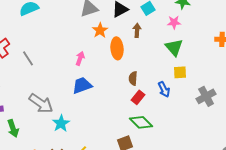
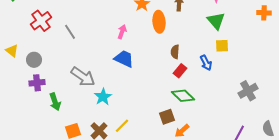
blue trapezoid: (82, 85) -> (124, 59), turned 45
gray cross: (206, 96) -> (248, 91), moved

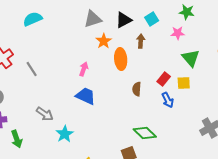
green triangle: (216, 21) -> (191, 58), moved
red rectangle: (180, 71) -> (164, 79), moved
gray arrow: (83, 77) -> (45, 114), size x0.7

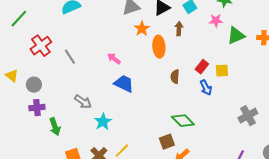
green triangle: (191, 58) -> (236, 36), moved, turned 48
pink arrow: (84, 69) -> (114, 59), moved, turned -72

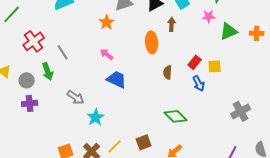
orange star: (142, 29) -> (107, 22), moved
green arrow: (55, 127) -> (48, 71), moved
brown square: (167, 142) -> (144, 142), moved

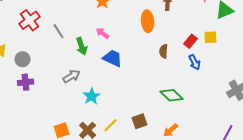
yellow square: (215, 66) -> (211, 37), moved
green arrow: (48, 71) -> (82, 46), moved
gray arrow: (76, 97) -> (72, 76), turned -66

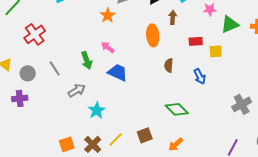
gray line: (59, 31) -> (55, 68), moved
red rectangle: (191, 41) -> (196, 41), moved, turned 48
purple cross: (26, 82) -> (20, 98), moved

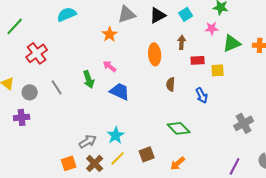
brown arrow: (173, 17) -> (182, 42), moved
gray arrow: (77, 90) -> (88, 141), moved
cyan star: (97, 110) -> (116, 135), moved

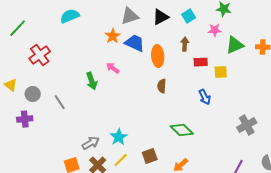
brown semicircle: (171, 84) -> (162, 86), moved
gray line: (57, 87) -> (60, 102), moved
blue trapezoid: (120, 91) -> (135, 43), moved

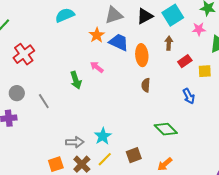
cyan semicircle: (70, 16) -> (65, 15), moved
cyan square: (189, 16) -> (173, 15), size x1.5
red rectangle: (201, 62) -> (185, 61), turned -32
gray arrow: (91, 143) -> (75, 142), turned 30

